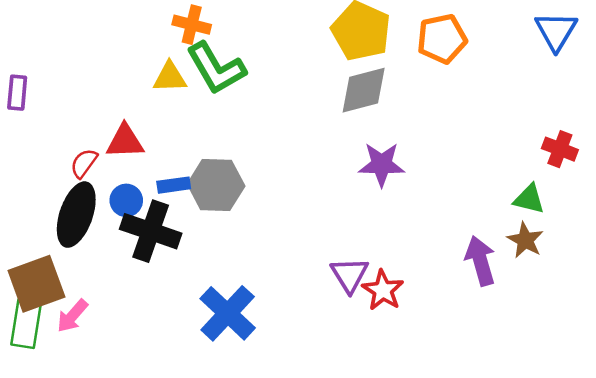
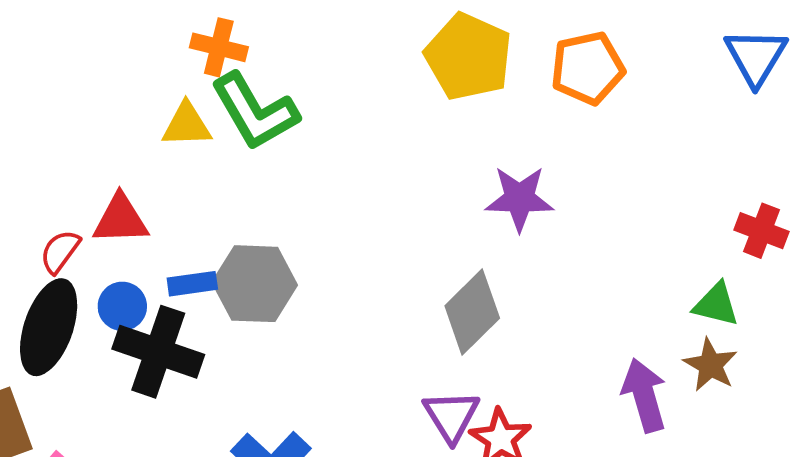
gray diamond: (364, 90) -> (472, 312), moved, turned -30
purple star: (382, 164) -> (519, 199), moved

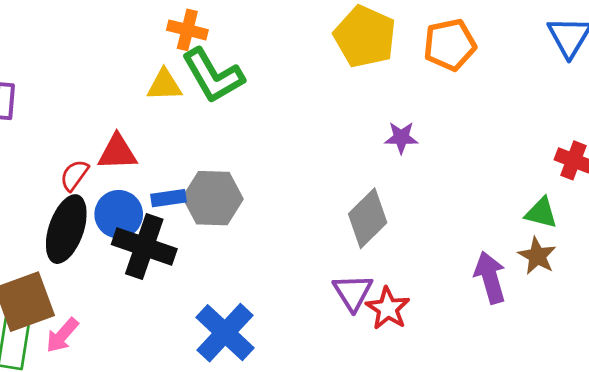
purple star: (519, 199) -> (401, 138), size x0.7
blue circle: (122, 306) -> (119, 214), size x1.4

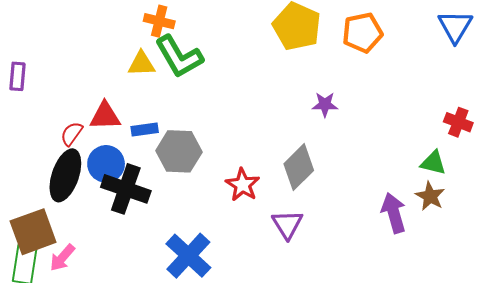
blue rectangle: (168, 198) -> (145, 130), moved
red star: (388, 308) -> (243, 185), moved

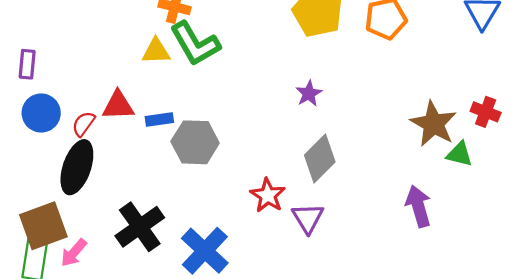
purple star: (325, 105) -> (309, 93), moved, turned -30
blue circle: (106, 164) -> (41, 113), moved
red star: (243, 185) -> (268, 195), moved
black cross: (126, 189) -> (140, 227), moved, turned 36
brown star: (430, 196) -> (434, 124), moved, size x1.5

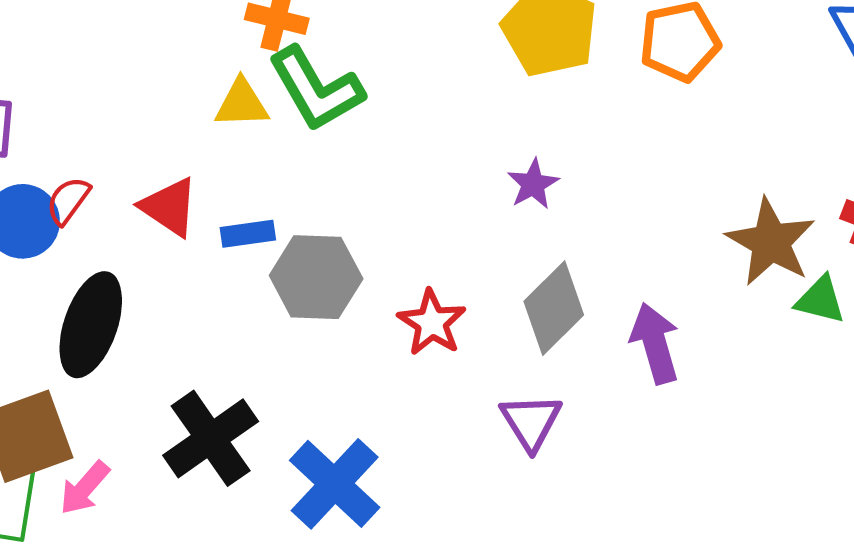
red triangle: (118, 105) -> (169, 207), turned 36
red semicircle: (83, 124) -> (68, 201), moved
red star: (268, 195) -> (432, 323), moved
purple arrow: (418, 206) -> (655, 343), moved

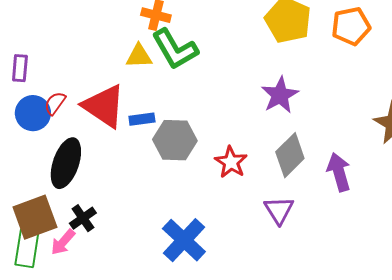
purple star: (533, 184) -> (280, 95), size x1.5
red triangle: (169, 207) -> (104, 106), size x1.5
black cross: (211, 438) -> (83, 218), moved, size x0.6

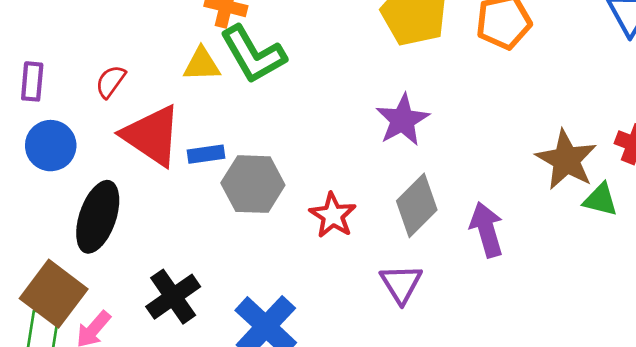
red semicircle: (55, 103) -> (111, 81), moved
brown square: (35, 217) -> (54, 294), turned -33
black cross: (83, 218) -> (173, 297), moved, size x1.4

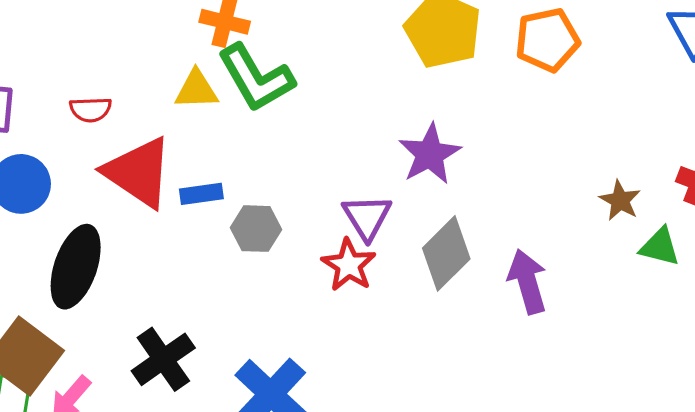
red semicircle: (111, 81) -> (91, 109), turned -128
brown star: (566, 160) -> (620, 200), size x0.6
gray hexagon: (253, 184) -> (256, 229), size x0.7
purple triangle: (401, 284) -> (367, 217), moved

